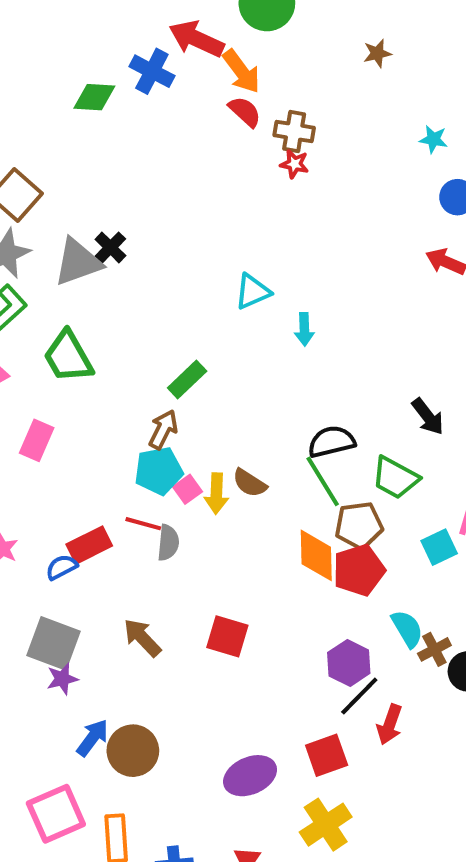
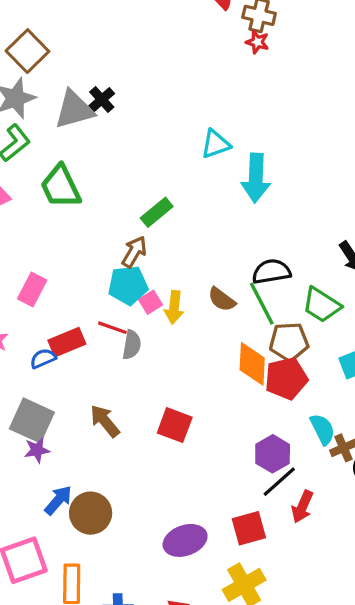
cyan arrow: (304, 329) -> (256, 178), size x1.8
pink rectangle: (37, 440) -> (32, 290), moved
brown semicircle: (250, 483) -> (222, 299), moved

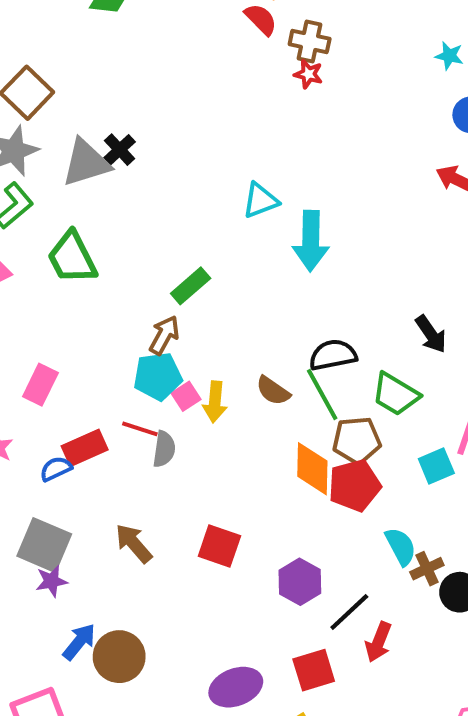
purple hexagon: (273, 454) -> (300, 582), moved

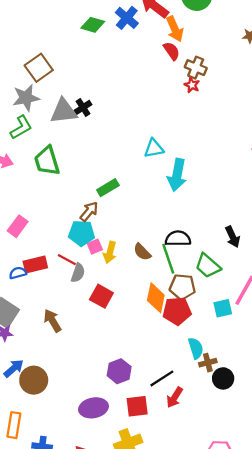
red square: (219, 546) -> (101, 296), moved
purple hexagon: (300, 582) -> (119, 371), moved

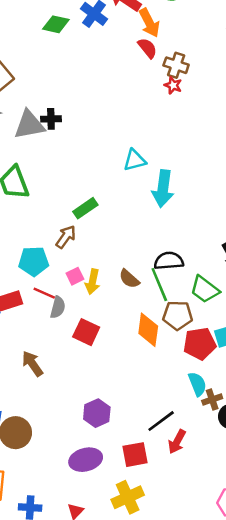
black cross: (83, 107) -> (51, 119), turned 35
cyan pentagon: (82, 233) -> (34, 261), moved
red pentagon: (177, 311) -> (200, 344), moved
purple hexagon: (119, 371) -> (97, 413), moved

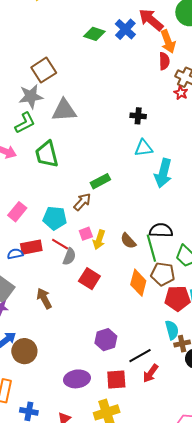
red semicircle: (147, 48) -> (164, 61), turned 30
black cross: (51, 119) -> (138, 116), moved
purple hexagon: (97, 413) -> (106, 340), moved

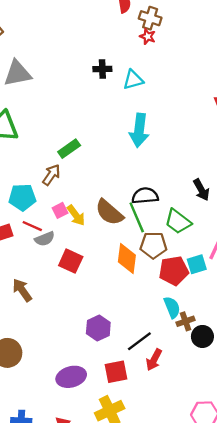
cyan triangle: (144, 148) -> (133, 80), moved
yellow arrow: (99, 240) -> (76, 215), turned -48
brown semicircle: (128, 241) -> (109, 212), size x1.5
gray semicircle: (69, 257) -> (45, 239), turned 54

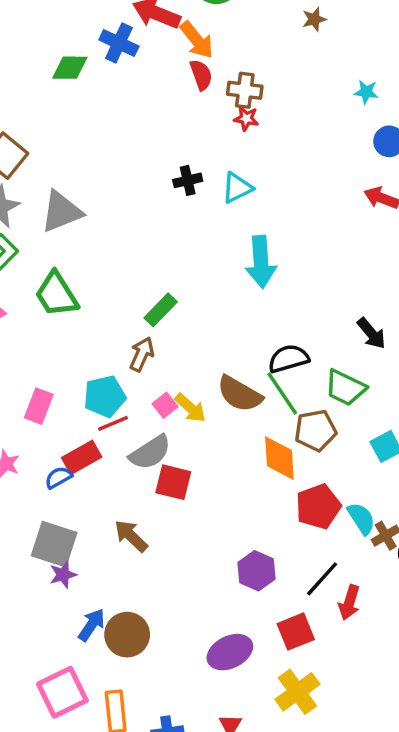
red line: (32, 226) -> (113, 423), moved, turned -36
gray semicircle: (45, 239) -> (150, 452), size x1.4
red square: (71, 261) -> (173, 482), moved
red pentagon: (174, 271) -> (318, 506), moved

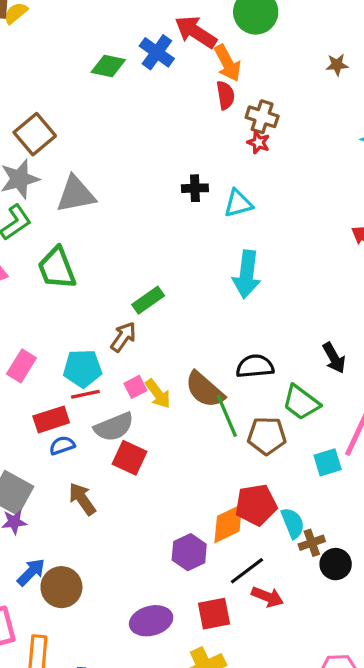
green line: (282, 394) -> (227, 416), moved
orange diamond: (279, 458) -> (228, 524), moved, turned 57
blue semicircle: (58, 477) -> (62, 445), moved
red arrow: (349, 602) -> (267, 597), turned -96

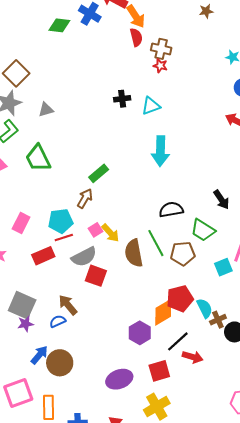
gray triangle: (76, 194) -> (46, 110), size x0.6
brown semicircle: (205, 390) -> (134, 253), moved, turned 44
blue semicircle: (62, 445) -> (58, 321), moved

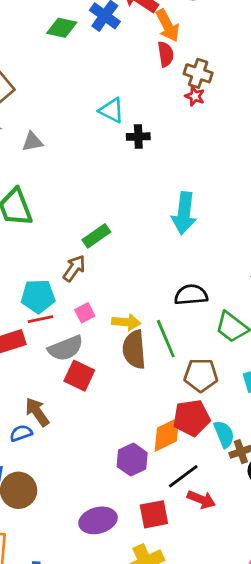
cyan triangle: (151, 106) -> (112, 110), moved, turned 42
yellow arrow: (110, 233) -> (126, 322), moved, turned -48
brown pentagon: (183, 254) -> (201, 375), moved

